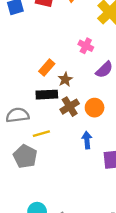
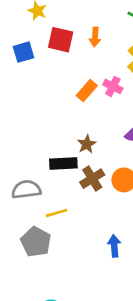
pink cross: (86, 46) -> (113, 86), moved
orange rectangle: (47, 67) -> (87, 91), moved
blue arrow: (87, 140) -> (114, 246), moved

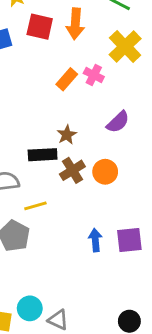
orange arrow: (95, 37) -> (75, 24), size x1.5

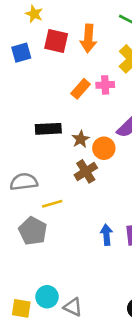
pink cross: (94, 75) -> (105, 85), turned -30
black rectangle: (43, 155) -> (48, 129), moved
orange circle: (105, 172) -> (104, 148), moved

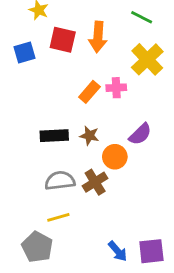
brown star: (81, 139) -> (89, 136), moved, turned -30
gray semicircle: (24, 182) -> (60, 181), moved
blue arrow: (106, 235) -> (118, 251), turned 144

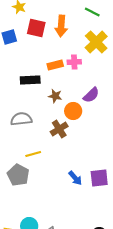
orange rectangle: (89, 92) -> (55, 65), turned 35
black rectangle: (54, 136) -> (30, 80), moved
gray semicircle: (60, 181) -> (21, 119), moved

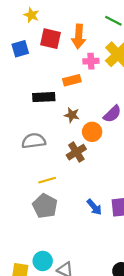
pink cross: (74, 62) -> (91, 61), moved
gray pentagon: (18, 175) -> (45, 206), moved

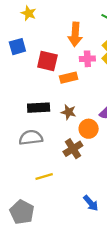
red square: (51, 39) -> (47, 61), moved
black rectangle: (44, 97) -> (39, 108), moved
gray pentagon: (45, 206) -> (22, 212), moved

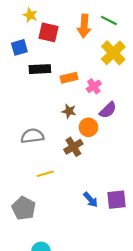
orange arrow: (75, 34) -> (84, 26), moved
pink cross: (87, 59) -> (94, 86), moved, turned -32
red square: (47, 61) -> (49, 32), moved
black rectangle: (39, 108) -> (40, 69), moved

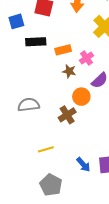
brown star: (69, 111) -> (69, 71), moved
yellow line: (45, 174) -> (46, 149), moved
gray pentagon: (24, 208) -> (51, 185), moved

